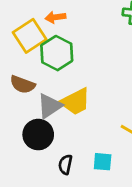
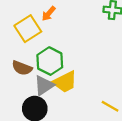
orange arrow: (55, 17) -> (49, 14), turned -42
green hexagon: (57, 53) -> (50, 61), moved

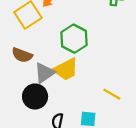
green hexagon: (50, 61) -> (74, 39), moved

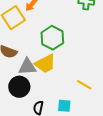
gray triangle: (44, 73) -> (27, 67), turned 30

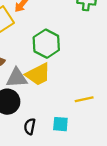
yellow line: (84, 85) -> (84, 99), turned -42

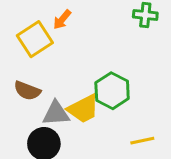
green hexagon: (46, 44) -> (112, 91), moved

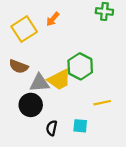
orange arrow: (62, 20) -> (53, 19), moved

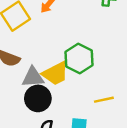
black circle: (31, 105) -> (38, 98), moved

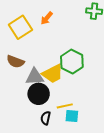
yellow line: (104, 100) -> (65, 106), moved

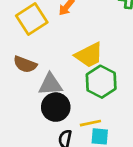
green hexagon: (72, 62) -> (101, 82), moved
yellow trapezoid: (53, 74) -> (89, 55), moved

